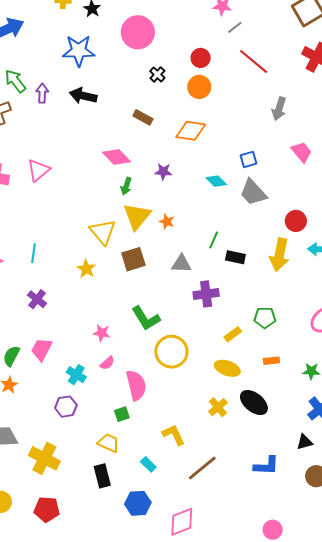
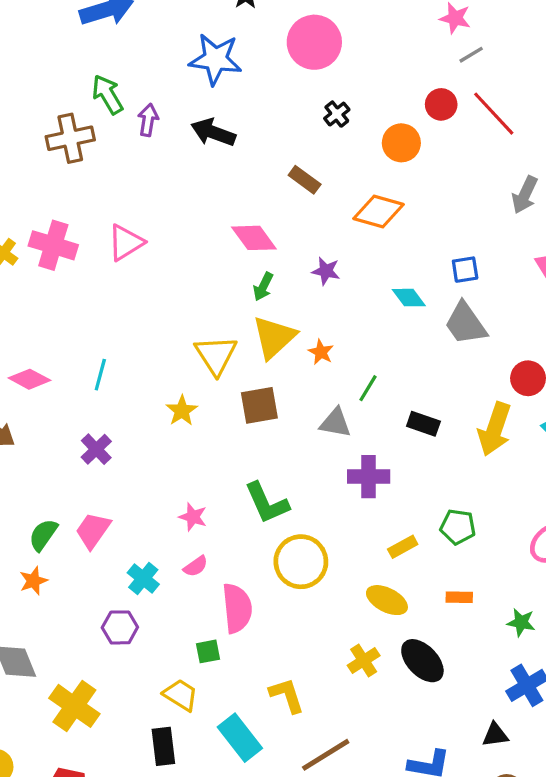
red circle: (201, 58) -> (441, 104), moved
green line: (214, 240) -> (368, 388), moved
cyan rectangle: (148, 464) -> (240, 738), size x1.8

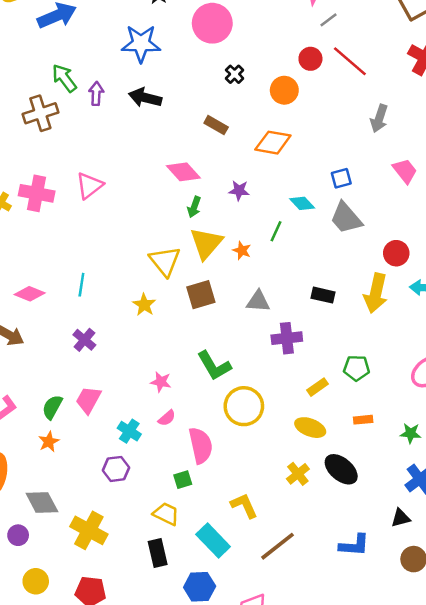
green line: (368, 388) -> (276, 231), moved

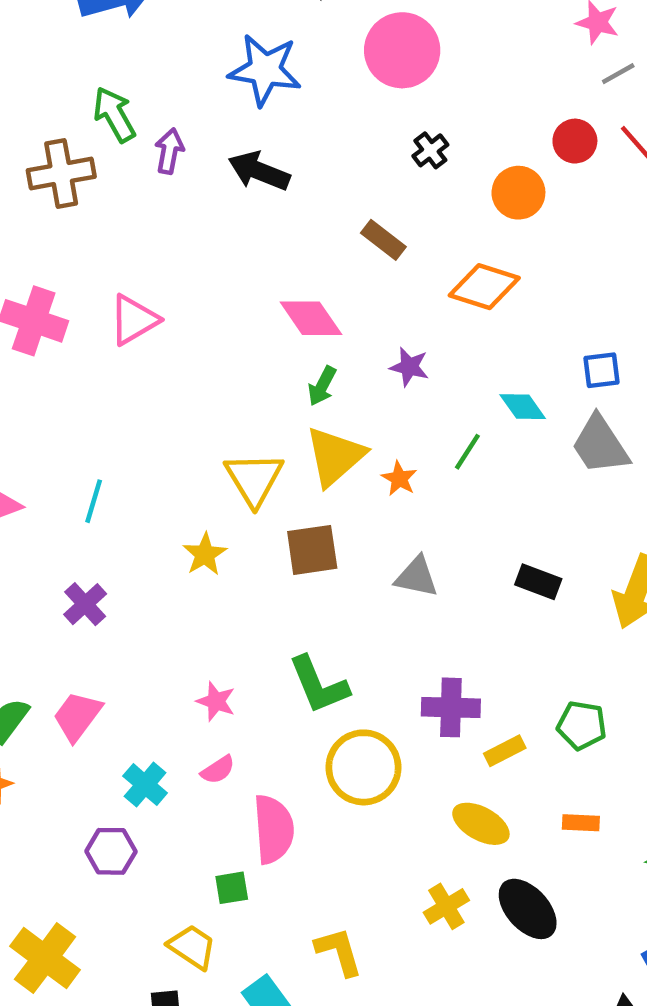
purple cross: (287, 338) -> (451, 707), moved

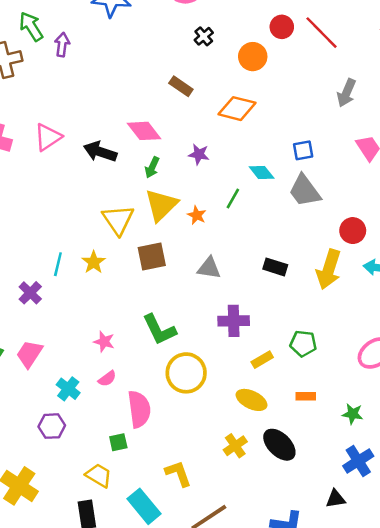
black arrow: (259, 171) -> (100, 152), moved
cyan line: (94, 501) -> (58, 264), moved
purple cross: (451, 707) -> (234, 321), moved

